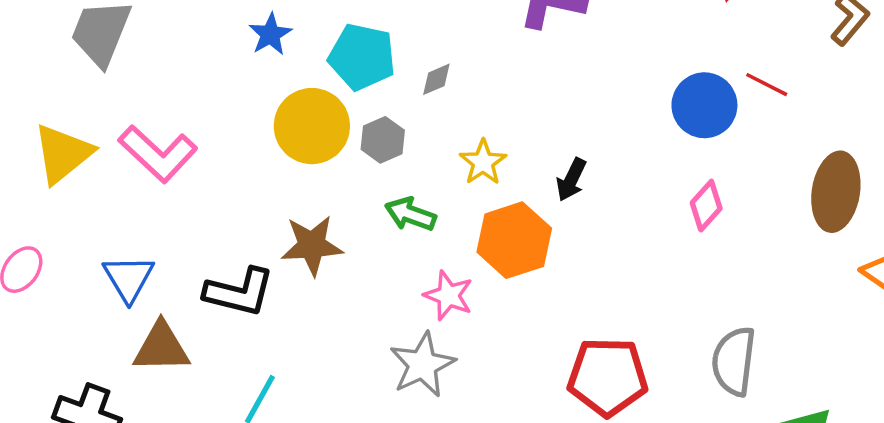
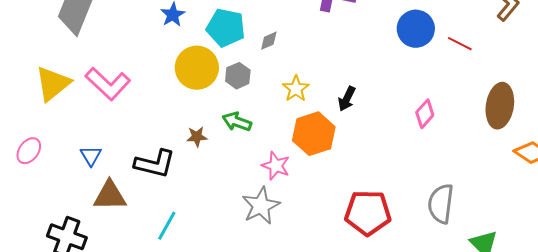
blue circle: (704, 105) -> (416, 29), moved
green arrow: (410, 214) -> (237, 122), moved
brown star: (312, 245) -> (197, 137), size x0.6
blue triangle: (129, 278) -> (91, 156), size x0.7

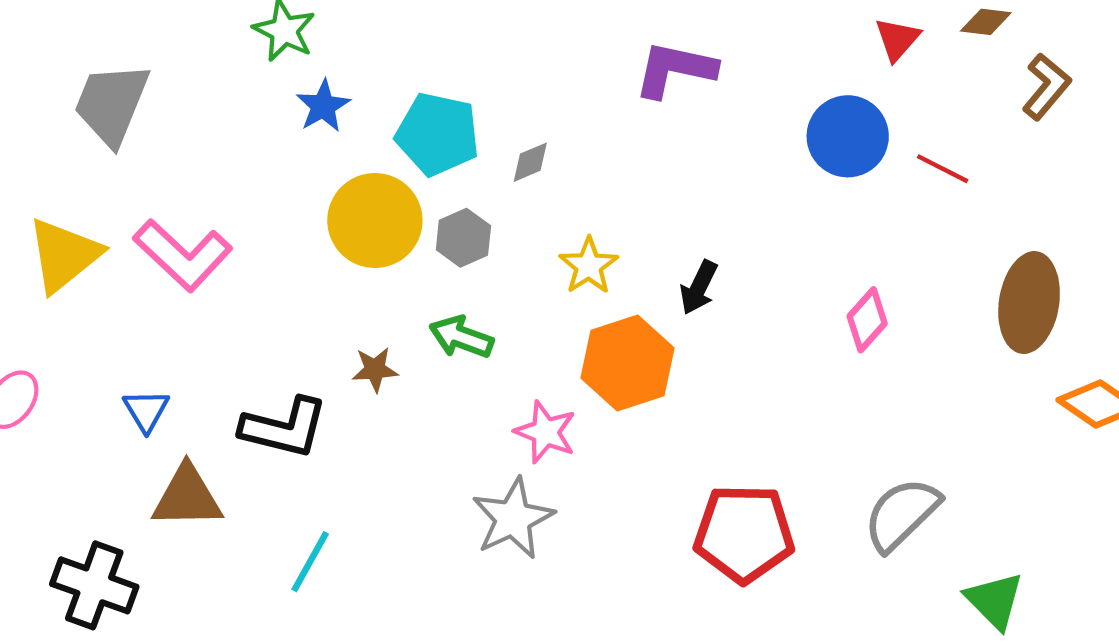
gray semicircle: (441, 204) -> (902, 514), turned 39

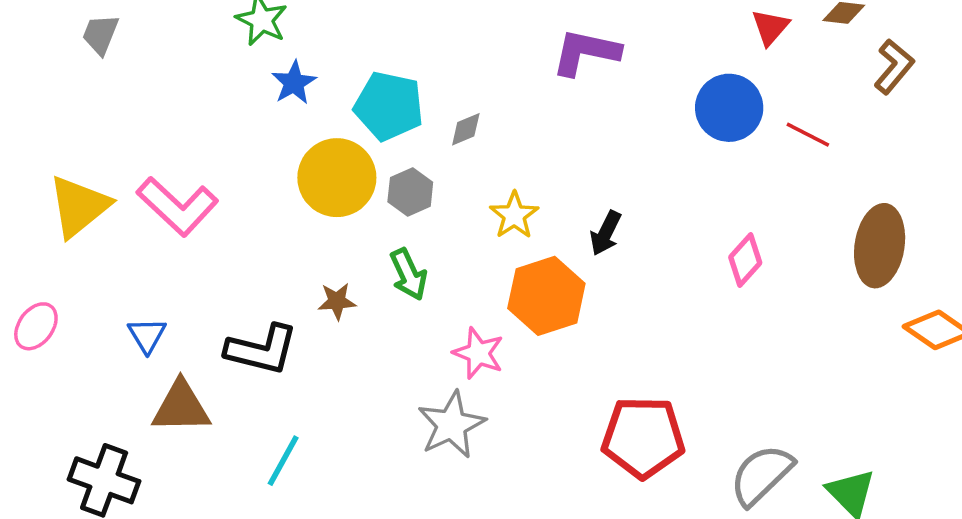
gray trapezoid: (112, 104) -> (100, 34), moved, size x0.6
green arrow: (461, 337) -> (409, 274), turned -135
gray semicircle: (902, 514) -> (761, 475), moved

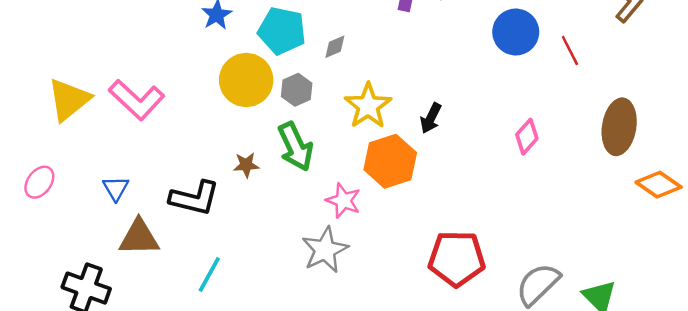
red line: (808, 135) -> (570, 50), turned 36
yellow star: (514, 215) -> (368, 106), size x1.4
green arrow: (409, 274) -> (295, 146), size x1.4

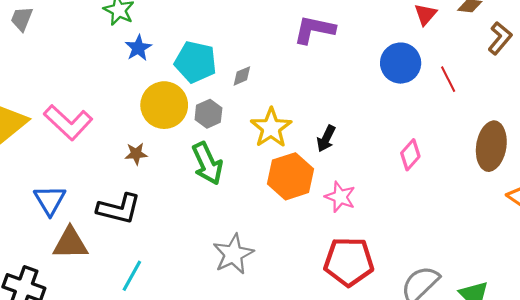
brown star: (246, 165) -> (136, 154), moved
blue triangle: (116, 188) -> (50, 200), size x1.4
pink star: (343, 201) -> (340, 197), moved

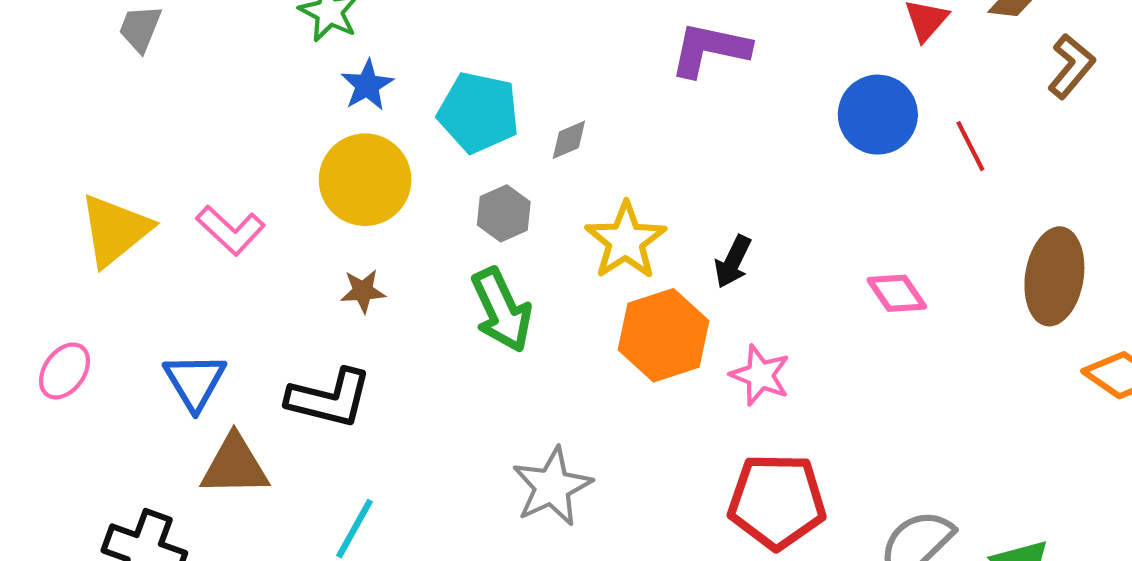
yellow circle: (164, 105) -> (365, 180), moved
pink L-shape: (68, 122) -> (231, 230), size x0.7
pink diamond: (410, 155) -> (897, 293), turned -76

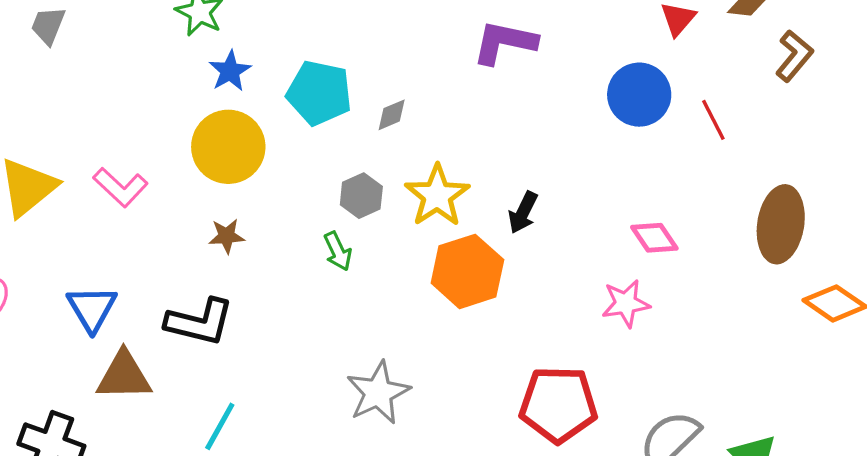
gray hexagon: (504, 213) -> (361, 196), moved
green arrow: (502, 310) -> (338, 251), size x0.6
pink star: (760, 375) -> (626, 303), moved, turned -30

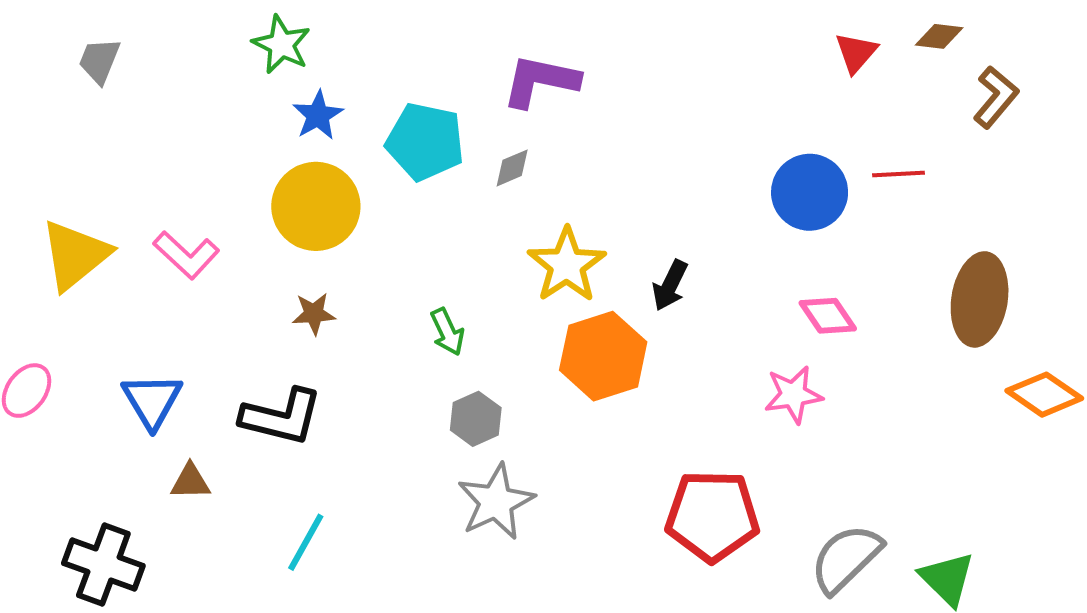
purple L-shape: (504, 42) -> (540, 81), moved
blue circle: (639, 95) -> (810, 192), moved
red line: (713, 120) -> (899, 174), turned -66
gray hexagon: (361, 196) -> (476, 419), moved
brown triangle: (124, 376) -> (190, 482), size x0.6

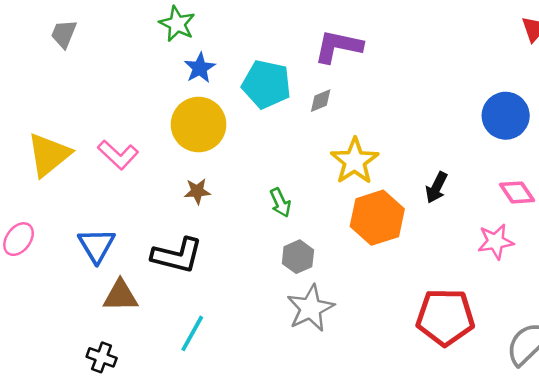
black arrow: (670, 285) -> (436, 187), moved
brown triangle: (190, 482) -> (120, 296), size x1.4
black cross: (103, 565) -> (102, 357), moved, size x0.6

